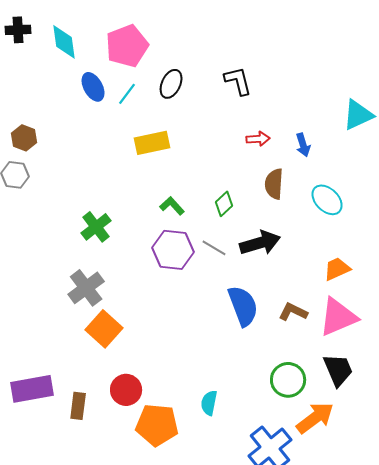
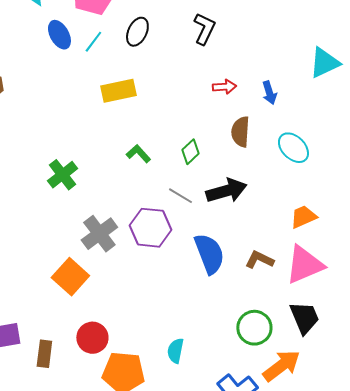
black L-shape: (238, 81) -> (204, 29), turned 40
purple hexagon: (173, 250) -> (150, 228), moved
gray cross: (86, 288) -> (99, 234), moved

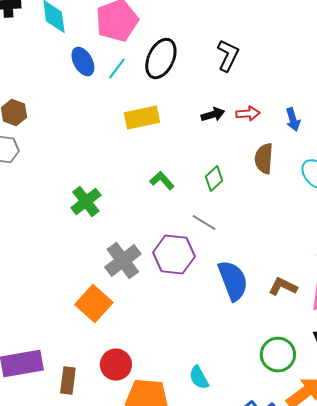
black ellipse: (137, 32) -> (161, 59), size x1.4
black arrow: (226, 191) -> (213, 115), moved, size x0.6
cyan semicircle: (175, 351) -> (199, 378), turned -40

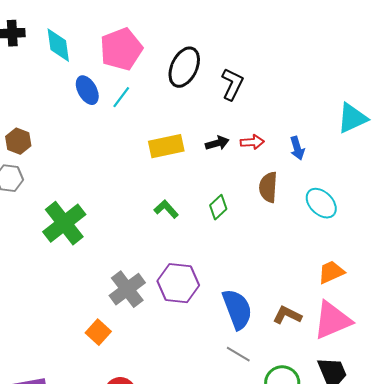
black ellipse: (161, 59) -> (184, 67), moved
yellow rectangle: (142, 118) -> (166, 146), moved
green cross: (86, 202) -> (64, 223), moved, size x1.4
gray line: (204, 223) -> (238, 354), moved
orange square: (94, 304) -> (98, 332), size x0.7

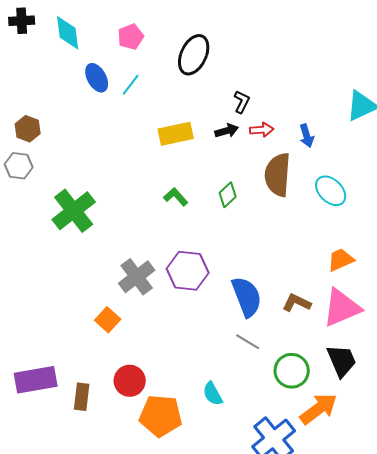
pink pentagon: (121, 49) -> (131, 37), size x0.6
black L-shape: (232, 84) -> (242, 102), moved, size x0.7
brown semicircle: (268, 187) -> (278, 175), size x1.4

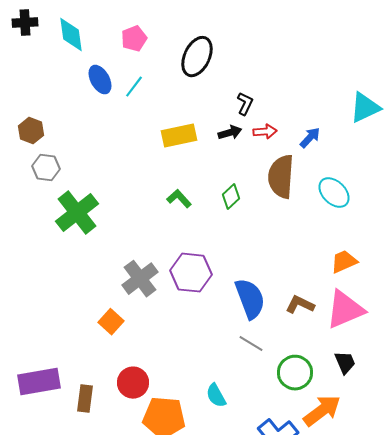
blue arrow: (307, 136) -> (310, 138), turned -120
gray hexagon: (19, 166) -> (46, 168), moved
black trapezoid: (342, 361) -> (345, 363), size x0.7

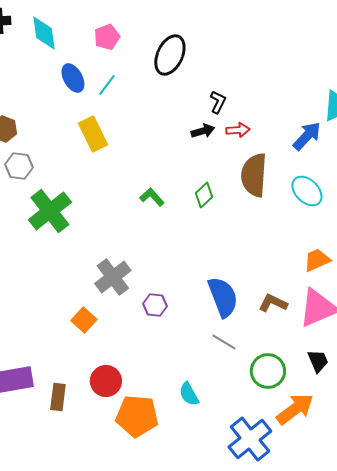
yellow rectangle: (179, 136) -> (93, 134), moved, turned 76
blue arrow: (310, 138) -> (307, 136), moved, size x1.4
purple hexagon: (191, 273) -> (155, 305), moved, size x0.6

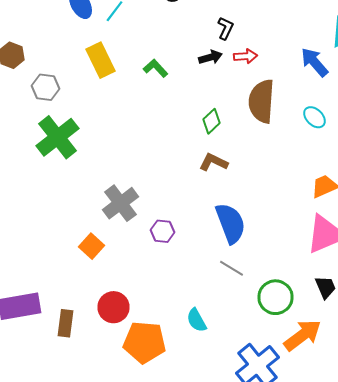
blue arrow: (307, 136) -> (314, 62), turned -84
gray hexagon: (19, 166) -> (46, 87), moved
cyan ellipse: (307, 191) -> (314, 117), size x0.7
green L-shape: (152, 197) -> (156, 68), moved
brown L-shape: (273, 303) -> (214, 162), moved

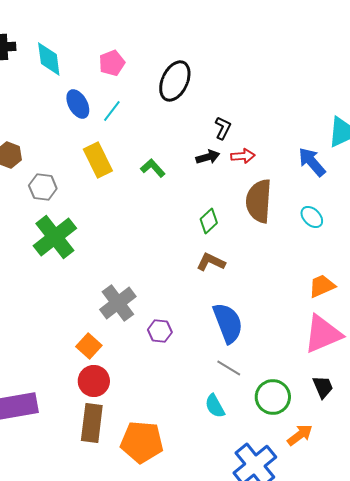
red circle: (114, 307) -> (94, 381), moved
cyan semicircle: (196, 320) -> (215, 406), moved
brown rectangle: (66, 323) -> (92, 423), moved, size x1.4
orange arrow: (302, 335) -> (300, 435), size x0.7

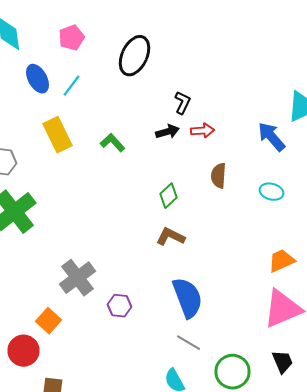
brown semicircle: (259, 201) -> (218, 176), size x0.6
cyan ellipse: (312, 217) -> (272, 192), turned -30
red circle: (94, 381) -> (24, 351), moved

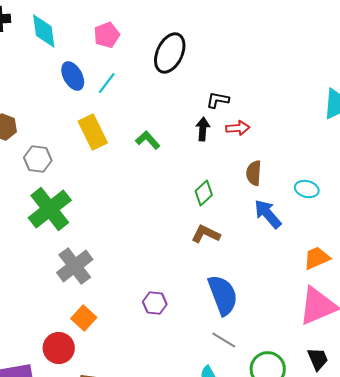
black L-shape: (182, 103) -> (218, 100), turned -105
black arrow: (168, 132) -> (203, 129), turned -70
blue arrow: (272, 137) -> (268, 214), moved
gray cross: (78, 278) -> (75, 266), moved

